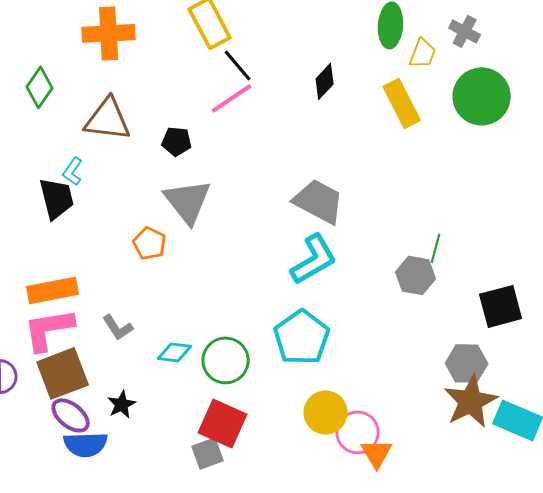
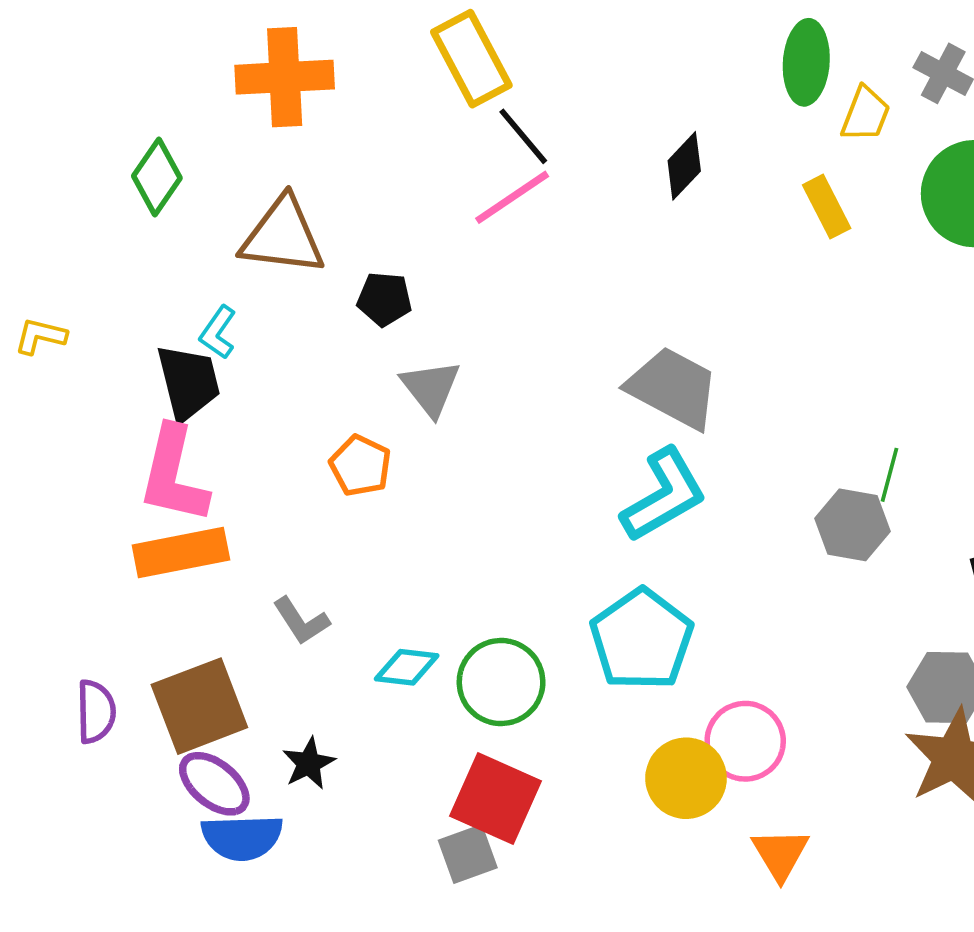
yellow rectangle: (402, 103) -> (827, 207), size x0.7
black pentagon: (177, 141) -> (384, 299), moved
gray triangle: (188, 201) -> (431, 388), size x0.7
pink L-shape: (49, 329) -> (174, 475), moved, turned -68
pink circle: (358, 432) -> (745, 741), moved

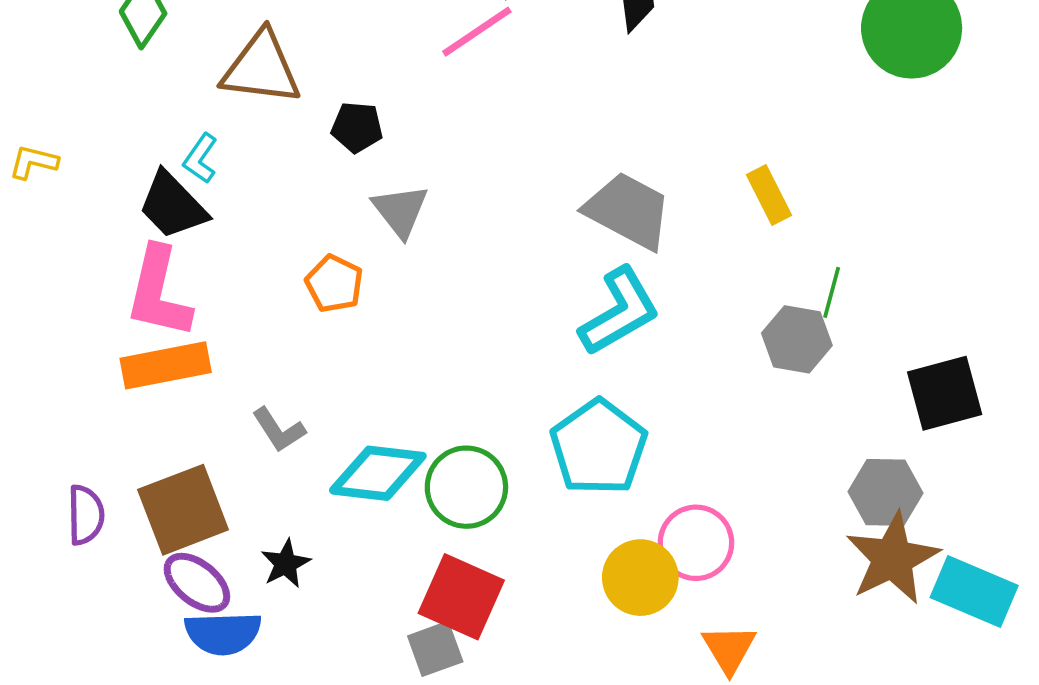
yellow rectangle: (827, 207) -> (769, 195), moved
black trapezoid: (188, 382) -> (173, 205), turned 150
cyan diamond: (407, 667) -> (378, 473), size x1.6

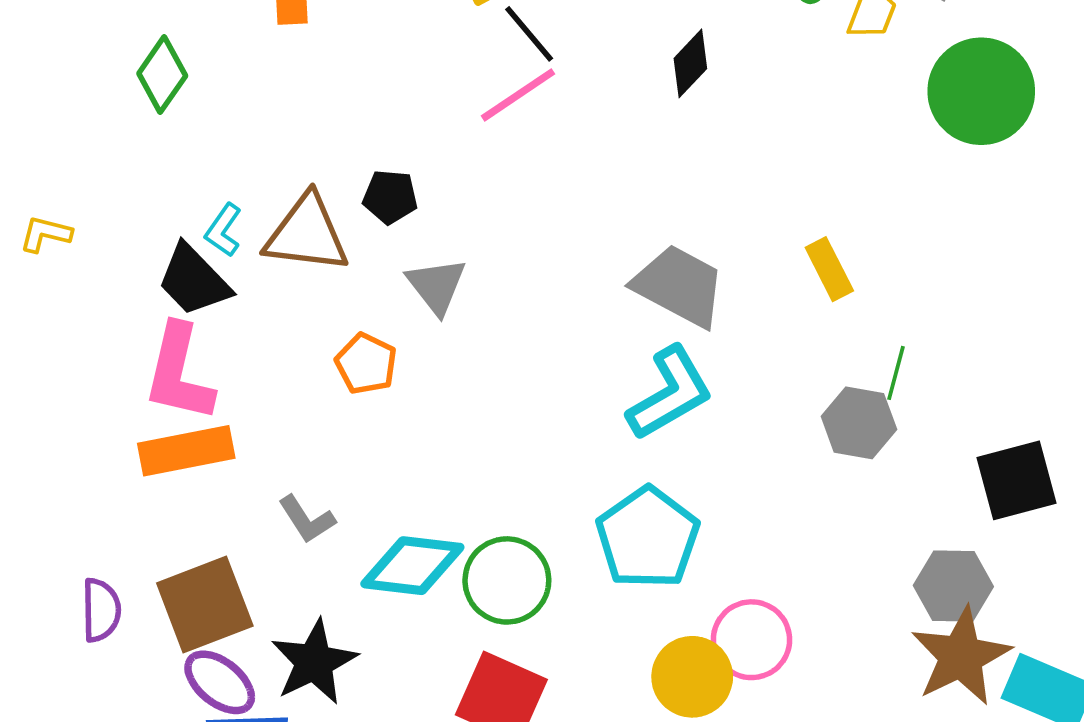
brown triangle: (261, 68) -> (307, 234), moved
black star: (286, 564) -> (314, 662), size x1.6

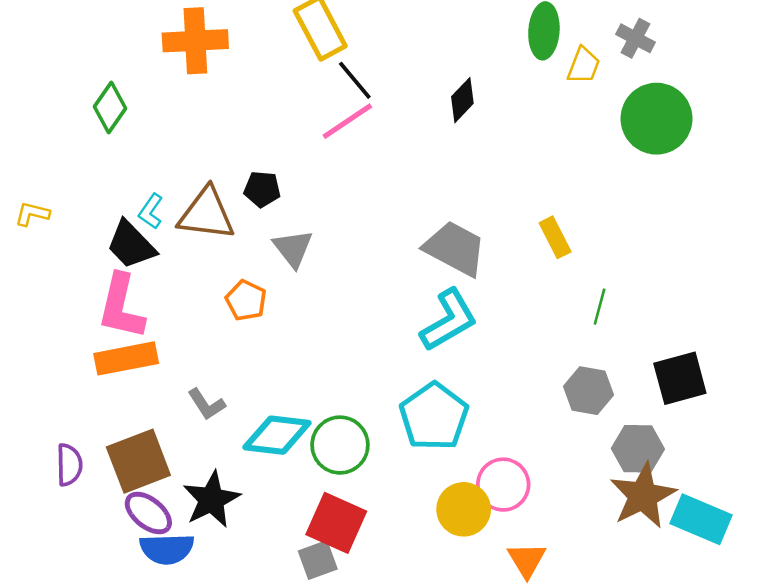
gray hexagon: (859, 423) -> (588, 391), moved

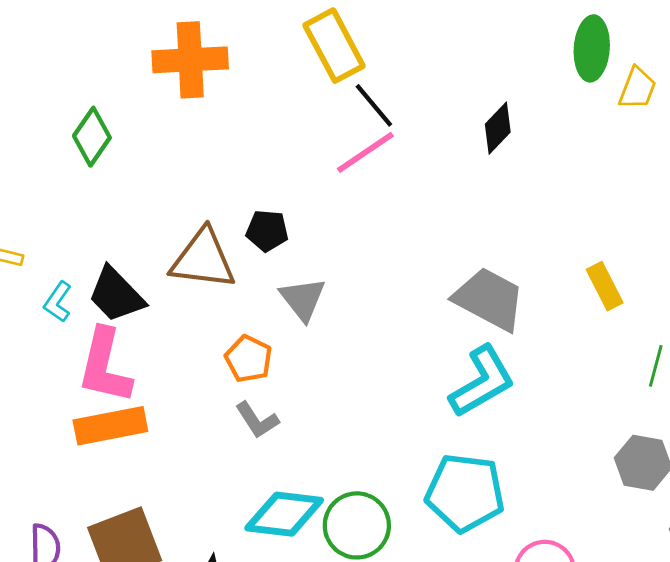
cyan L-shape: (151, 211) -> (58, 302), moved
gray L-shape: (206, 404) -> (257, 420), moved
cyan pentagon: (434, 417) -> (465, 493), turned -30

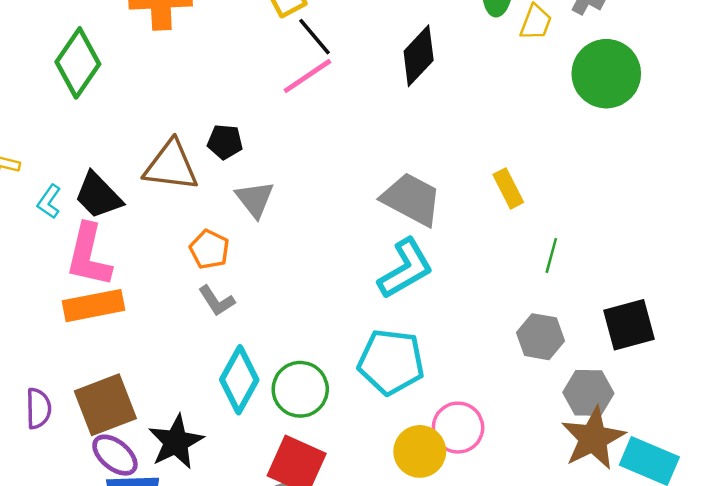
black diamond: (498, 128) -> (419, 56), size x1.4
green diamond: (92, 137) -> (78, 63), size x1.4
cyan diamond: (284, 514) -> (239, 380), turned -68

